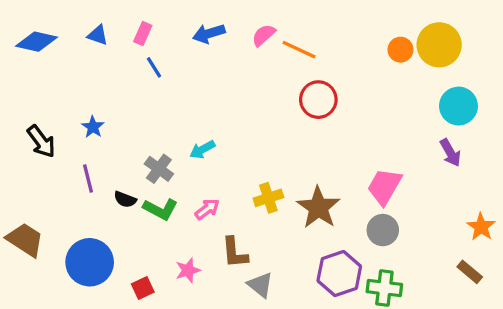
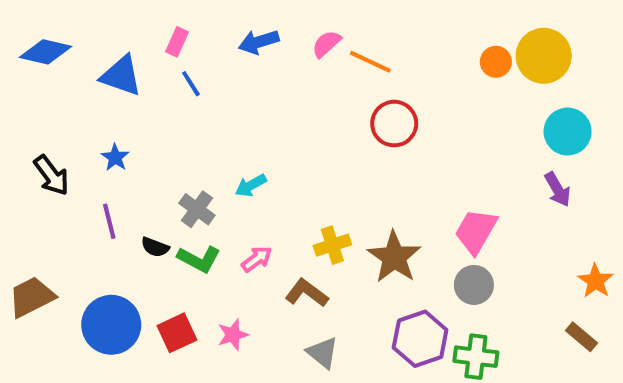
blue triangle: (98, 35) -> (121, 76), moved, size x1.6
brown trapezoid: (25, 240) -> (32, 297), turned -60
brown L-shape: (235, 253) -> (307, 293), moved, turned 132
red square: (143, 288) -> (177, 333), moved, size x1.4

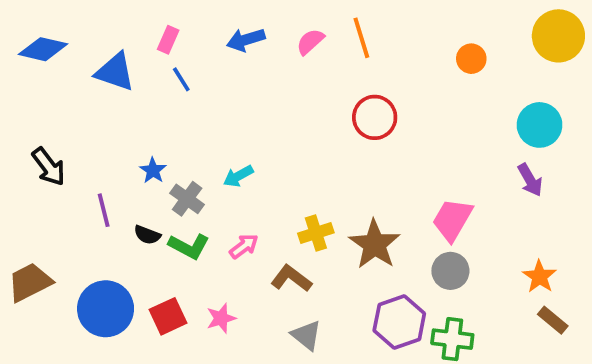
yellow circle: (544, 56) -> (558, 36), moved
orange line: (370, 62) -> (361, 38), moved, turned 48
blue star: (115, 157) -> (153, 170), moved
orange star: (595, 281) -> (540, 277), moved

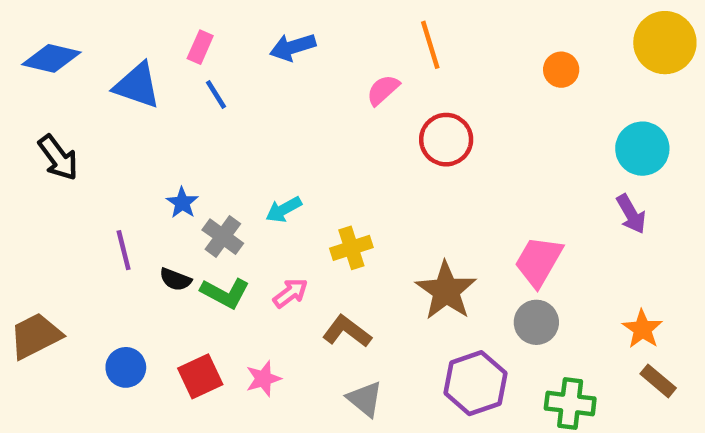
pink semicircle: (310, 42) -> (383, 90), moved
black arrow: (49, 167) -> (58, 158), moved
yellow cross: (316, 233) -> (351, 248), moved
blue circle: (106, 309) -> (126, 367), size x0.6
green cross: (452, 339) -> (570, 403), moved

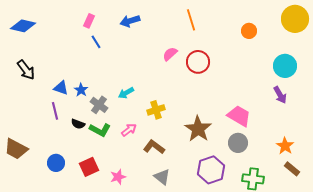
blue triangle: (137, 85) -> (61, 88), moved, size x0.7
pink semicircle: (383, 90) -> (170, 54), moved
pink trapezoid: (539, 261) -> (239, 116), turned 90
brown trapezoid: (36, 336) -> (16, 149), turned -125
pink star: (263, 379) -> (118, 177), moved

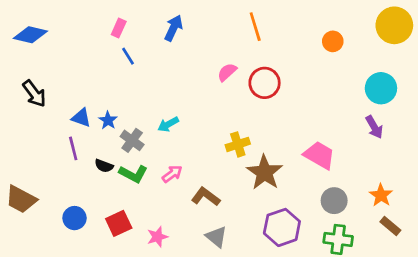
blue arrow: (130, 21) -> (174, 28), turned 132
yellow cross: (156, 110) -> (238, 144), moved
gray circle: (238, 143) -> (334, 201), moved

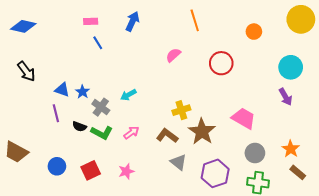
pink rectangle: (119, 28) -> (91, 21), turned 64
red circle: (265, 83) -> (221, 63), moved
brown L-shape: (206, 197) -> (167, 136), moved
pink star: (157, 237) -> (126, 171), moved
gray triangle: (216, 237) -> (178, 162), moved

